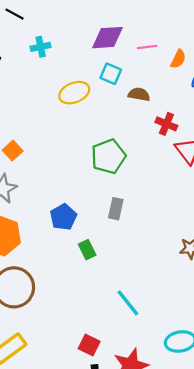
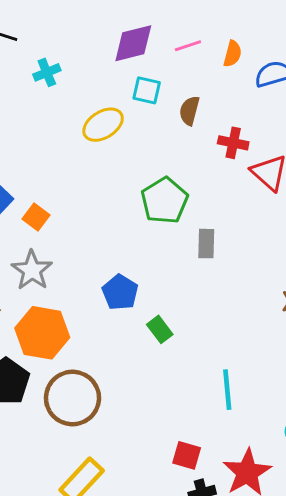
brown semicircle: (139, 94) -> (189, 111), turned -75
gray rectangle: (116, 209) -> (206, 244), moved
cyan line: (128, 303) -> (227, 390), turned 44

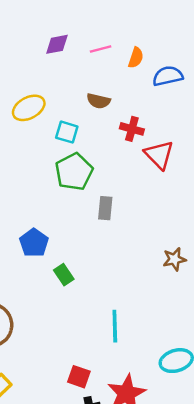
purple diamond: (133, 43) -> (57, 44), size x0.7
cyan square: (147, 90) -> (67, 132), moved
brown semicircle: (189, 111) -> (98, 101), turned -95

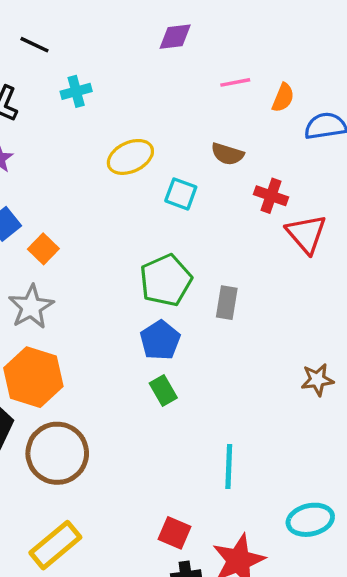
purple diamond: (57, 44) -> (175, 37), moved
green pentagon: (74, 172) -> (166, 280), moved
blue pentagon: (34, 243) -> (160, 340), moved

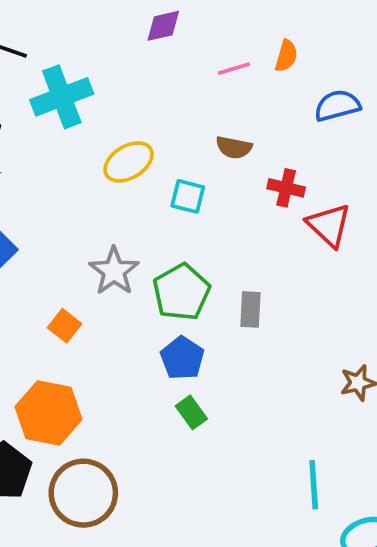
cyan cross: (76, 91) -> (62, 97), size x1.8
orange semicircle: (283, 98) -> (286, 56), moved
orange square: (43, 249) -> (65, 326), moved
gray star: (31, 307) -> (114, 271), moved
cyan line: (229, 467) -> (314, 485), moved

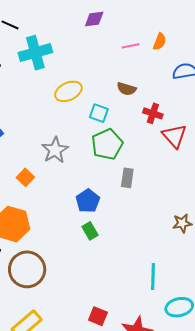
green pentagon: (181, 292) -> (107, 144), moved

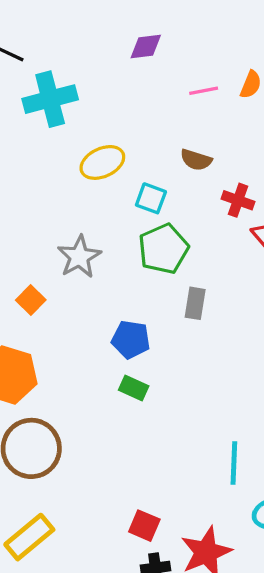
blue pentagon: (88, 201) -> (131, 339), turned -30
green rectangle: (90, 231) -> (134, 388), turned -36

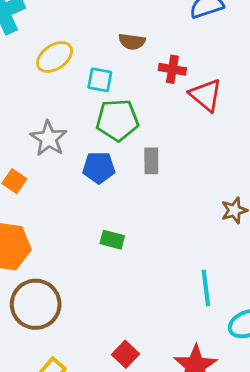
green pentagon: (163, 249) -> (117, 120), turned 30
blue pentagon: (131, 339) -> (99, 168), moved
red square: (144, 526) -> (125, 354), moved, turned 30

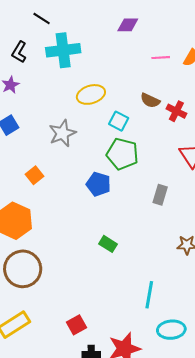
red cross: (172, 69) -> (176, 111), moved
gray star: (49, 138) -> (62, 133), moved
gray rectangle: (151, 161) -> (160, 195), moved
green rectangle: (112, 240) -> (108, 244), moved

